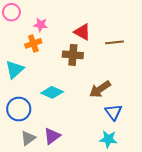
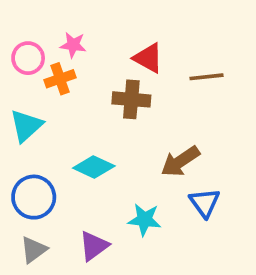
pink circle: (11, 12) -> (28, 58), moved
gray triangle: (28, 138) -> (34, 250), moved
cyan star: (108, 139) -> (145, 220), moved

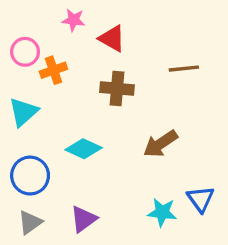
pink star: (73, 45) -> (74, 20), moved
red triangle: (148, 58) -> (112, 38), moved
blue triangle: (205, 203) -> (201, 199), moved
cyan star: (145, 220) -> (162, 212), moved

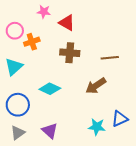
brown line: (184, 69) -> (110, 58), moved
blue triangle: (201, 199) -> (120, 119), turned 42
purple triangle: (84, 219) -> (50, 131), turned -42

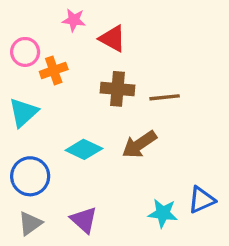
brown line: (110, 58) -> (165, 97), moved
brown arrow: (96, 86) -> (139, 144), moved

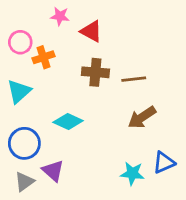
brown arrow: (139, 144) -> (142, 117), moved
purple triangle: (84, 220) -> (53, 171), moved

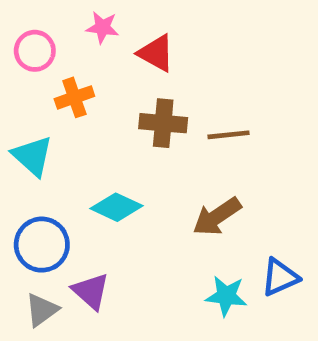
pink circle: (20, 42) -> (35, 51), moved
cyan triangle: (19, 91) -> (32, 156), turned -36
brown arrow: (142, 117) -> (217, 217), moved

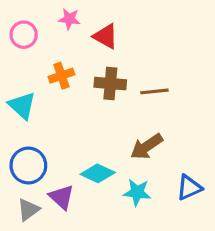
orange cross: (74, 97) -> (61, 76), moved
cyan diamond: (116, 207) -> (98, 173), moved
cyan star: (226, 296) -> (137, 192), moved

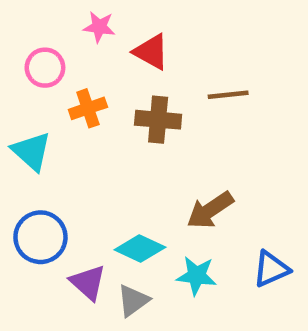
pink circle: (24, 35) -> (45, 68), moved
brown line: (154, 91) -> (228, 95), moved
gray triangle: (28, 210) -> (133, 301), moved

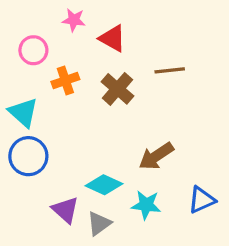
brown cross: (158, 120) -> (118, 89), turned 36
blue circle: (40, 237) -> (28, 156), moved

